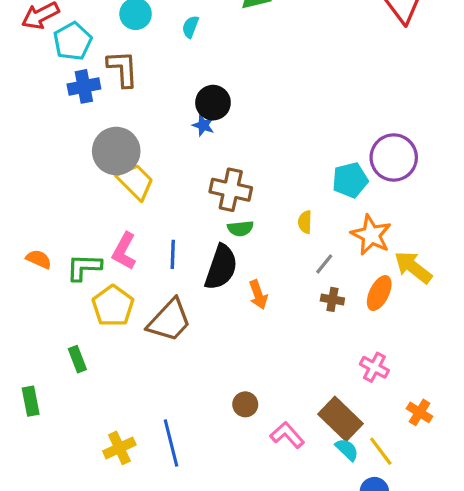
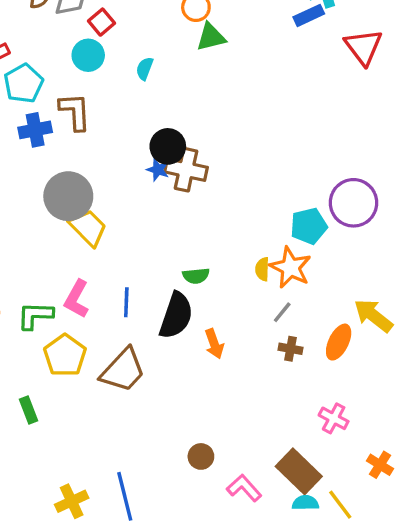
brown cross: (231, 190) -> (186, 170), moved
orange star: (371, 235) -> (290, 267), moved
cyan semicircle: (347, 450) -> (305, 503), turned -45

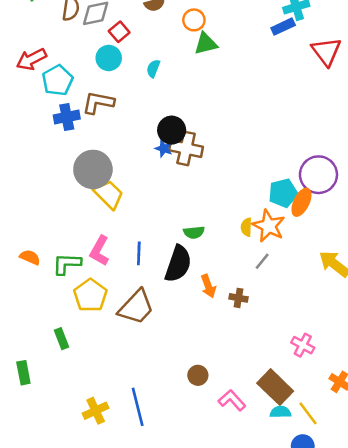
brown L-shape: (75, 112) -> (98, 103), turned -76
orange ellipse: (339, 342) -> (301, 202), moved
brown cross: (290, 349) -> (238, 298), moved

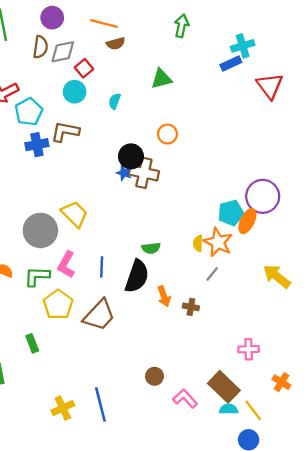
orange circle: (194, 20) -> (167, 134), moved
gray circle: (93, 169) -> (40, 230), moved
pink cross: (303, 345) -> (249, 349), turned -30

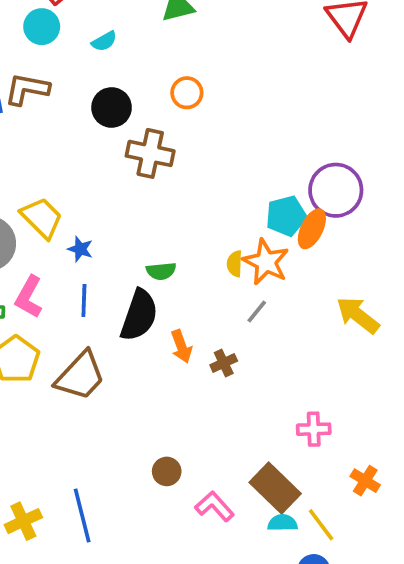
cyan semicircle: (115, 101) -> (104, 41), turned -140
black circle: (131, 156) -> (112, 107), moved
blue star: (124, 173) -> (80, 249), moved
brown cross: (191, 307) -> (224, 363), turned -35

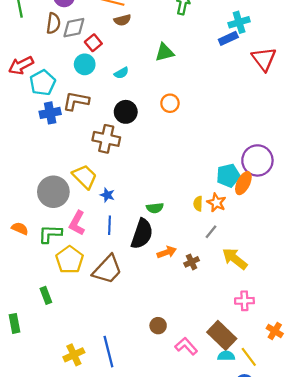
brown cross: (150, 153) -> (106, 139), moved
orange star: (266, 262) -> (216, 203), size x0.7
yellow arrow: (358, 315) -> (235, 259), moved
orange arrow: (181, 346) -> (167, 252), turned -90

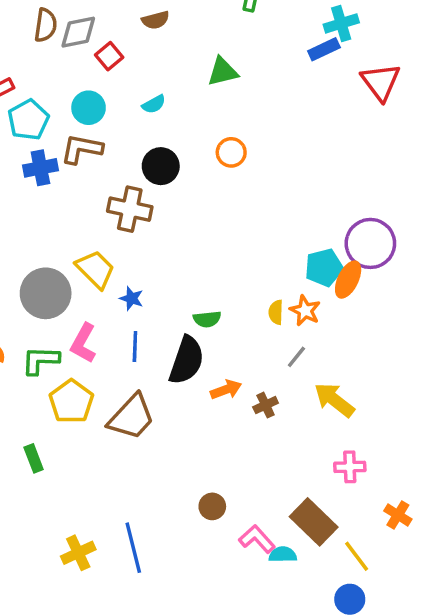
cyan circle: (85, 64) -> (89, 108), moved
cyan semicircle: (226, 356) -> (283, 555), moved

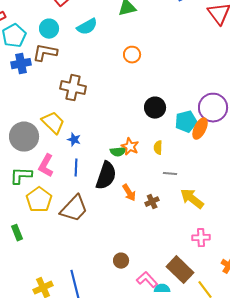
cyan semicircle: (154, 104) -> (87, 27), size x1.5
black circle: (161, 166) -> (155, 108), moved
orange star: (305, 310) -> (130, 147), moved
gray line: (296, 357) -> (170, 174), turned 56
orange arrow: (226, 390) -> (129, 193), turned 78

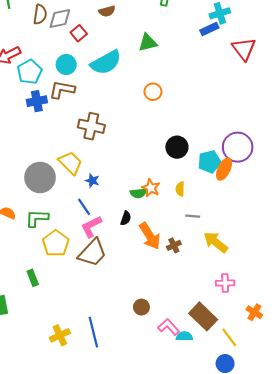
cyan semicircle: (87, 27) -> (106, 62), size x1.4
pink L-shape: (46, 166) -> (91, 227), moved, turned 35
blue line: (76, 168) -> (84, 207), moved, turned -36
black semicircle: (106, 176) -> (126, 218), size x0.5
orange arrow: (129, 193) -> (150, 236), size x1.5

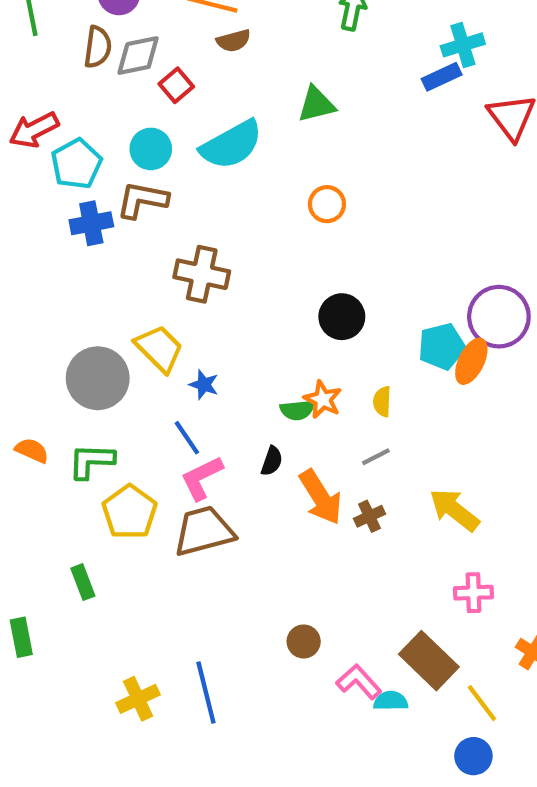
black circle: (177, 147) -> (342, 317), moved
gray line: (193, 216) -> (376, 457), moved, turned -32
brown trapezoid: (92, 253) -> (204, 531), turned -148

